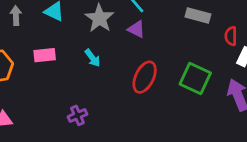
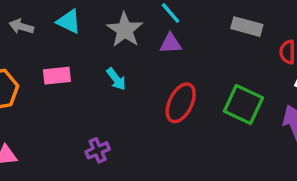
gray arrow: (16, 16) -> (21, 27), turned -72
purple triangle: (136, 29) -> (171, 43), turned -30

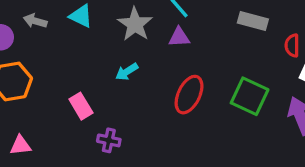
pink rectangle: (57, 76) -> (81, 106), moved, turned 65
cyan arrow: (116, 79) -> (127, 72), turned 95
purple cross: (98, 150) -> (109, 140), turned 35

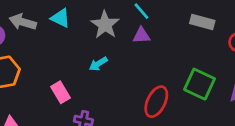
gray arrow: (35, 21) -> (23, 22), size x1.4
red ellipse: (189, 95) -> (156, 102), moved

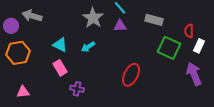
cyan triangle: (60, 18) -> (60, 45), moved
gray rectangle: (202, 22) -> (154, 20), moved
green square: (199, 84) -> (169, 48), moved

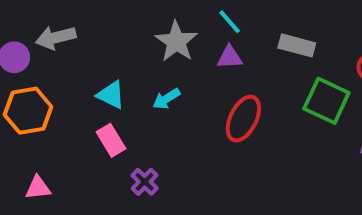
gray arrow: (32, 16) -> (56, 38), turned -30
red ellipse: (131, 75) -> (243, 119), moved
purple cross: (77, 89) -> (145, 182), turned 32

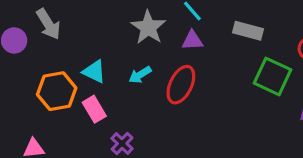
gray arrow: (56, 38) -> (48, 24), turned -108
orange hexagon: (28, 111) -> (57, 91), moved
red ellipse: (243, 119) -> (181, 85), moved

